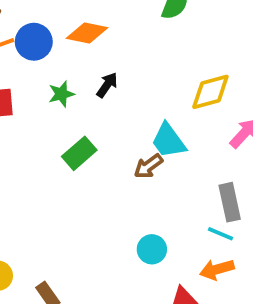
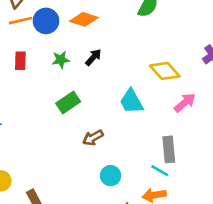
yellow diamond: (210, 92) -> (165, 71), turned 56
brown arrow: (148, 166) -> (93, 138), moved

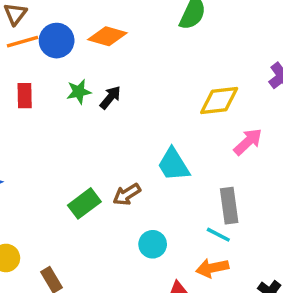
black arrow: (93, 57) -> (110, 97), moved
yellow diamond: (165, 71) -> (219, 100), turned -52
cyan trapezoid: (131, 101) -> (173, 165), moved
green rectangle: (68, 103) -> (84, 203), moved

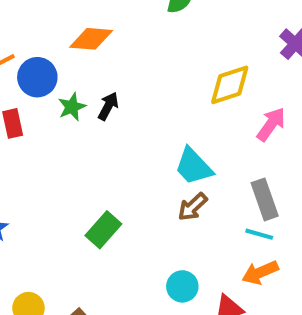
blue circle: (57, 41) -> (37, 77), moved
brown arrow: (127, 194) -> (193, 207), moved
cyan circle: (153, 244) -> (182, 286), moved

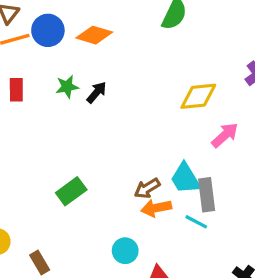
blue circle: (37, 77) -> (48, 30), moved
cyan trapezoid: (194, 166) -> (185, 178), moved
orange arrow: (260, 272) -> (156, 208), moved

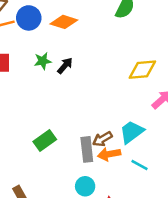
cyan trapezoid: (185, 178) -> (132, 132), turned 84
gray rectangle: (207, 195) -> (87, 149), moved

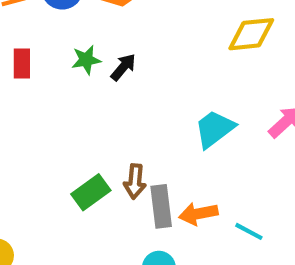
yellow diamond: (142, 70) -> (251, 34), moved
cyan trapezoid: (132, 132) -> (215, 129), moved
brown arrow: (102, 139) -> (135, 181), moved, turned -54

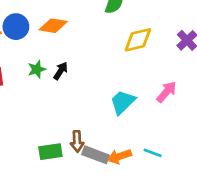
green rectangle: (91, 192) -> (50, 152), turned 35
gray rectangle: (161, 206) -> (96, 155), turned -55
cyan line: (249, 231) -> (153, 153), moved

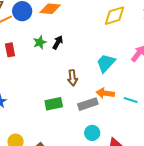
brown arrow: (77, 141) -> (72, 78), moved
gray rectangle: (96, 155) -> (88, 104), turned -36
orange arrow: (119, 156) -> (105, 93), moved, turned 30

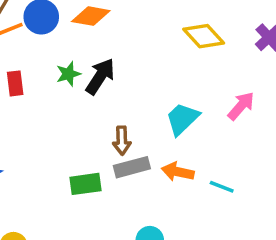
yellow diamond: (114, 16) -> (204, 36), turned 60
black arrow: (58, 42) -> (100, 76), size x1.5
gray rectangle: (88, 104) -> (132, 167), moved

